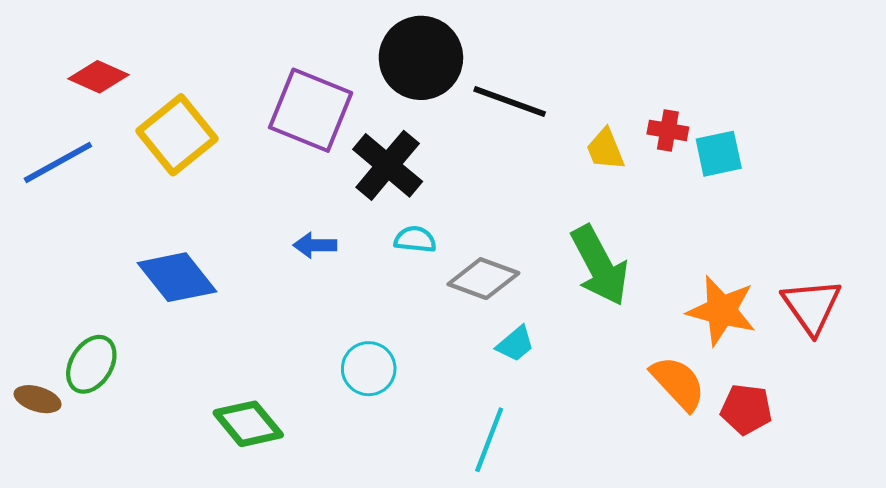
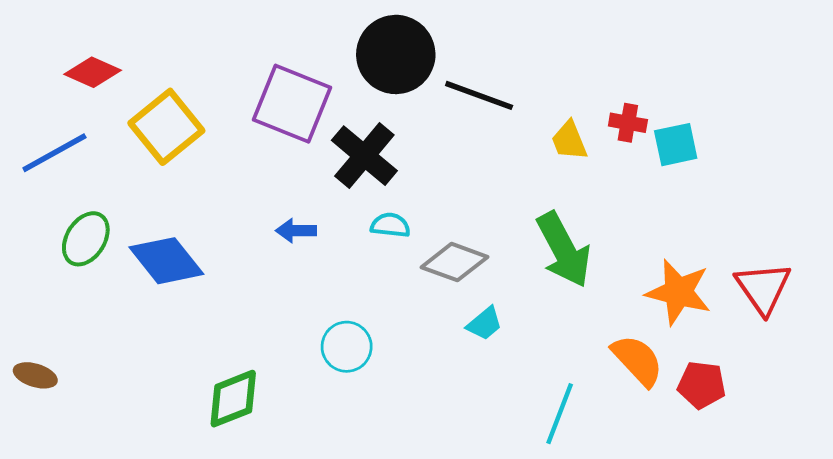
green ellipse: (91, 364) -> (86, 239), moved
green diamond: (248, 424) -> (233, 399), turned -72
cyan line: (489, 440) -> (560, 414), moved

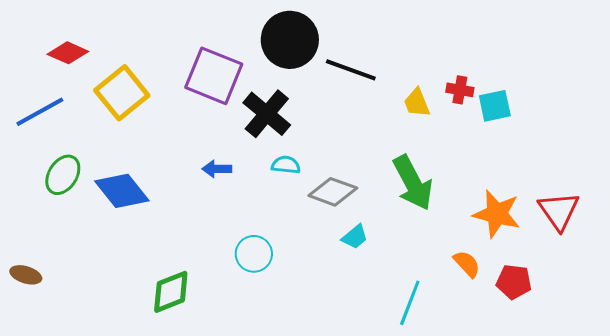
orange semicircle: (637, 360) -> (467, 264), size x0.7

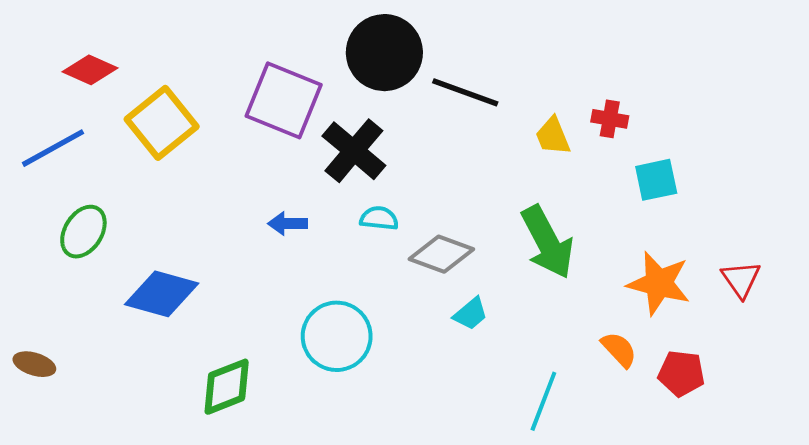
cyan square: (495, 106) -> (656, 180), moved
blue diamond: (122, 191) -> (162, 294), moved, turned -36
red triangle: (559, 211) -> (741, 279), size x0.7
cyan circle: (254, 254) -> (337, 336), size x1.4

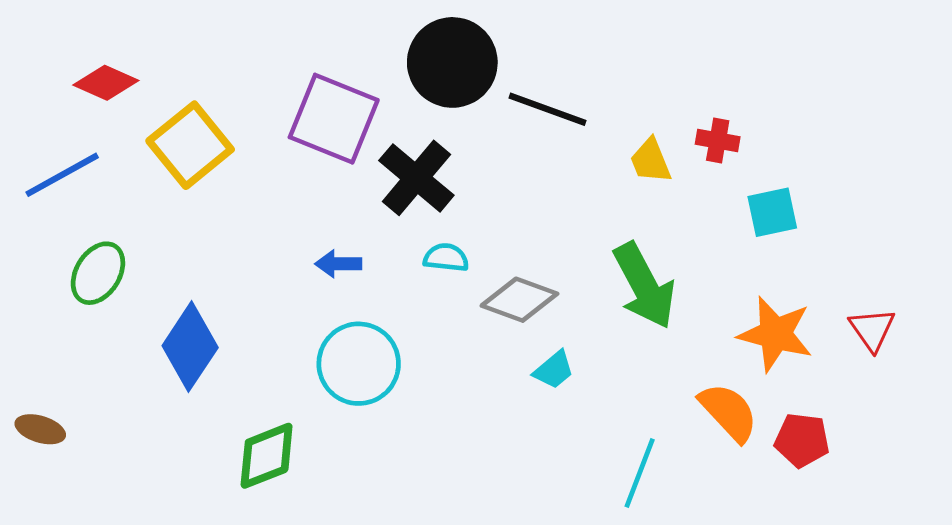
blue diamond: (162, 294) -> (190, 347), turned -72
cyan circle: (337, 336) -> (359, 364), moved
orange semicircle: (619, 350) -> (729, 412), size x1.4

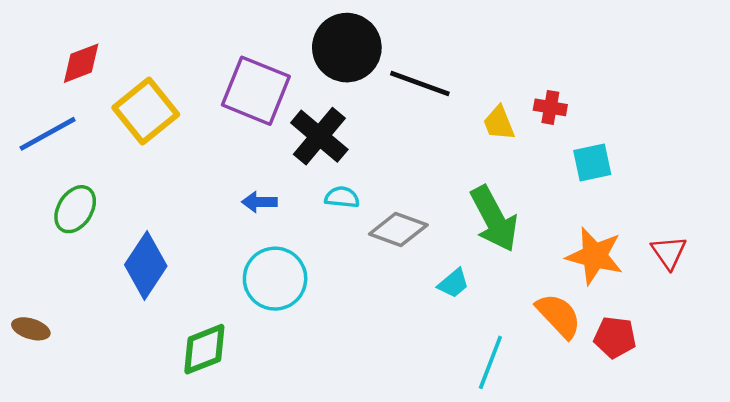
red diamond: (106, 83) -> (81, 63), turned -45
cyan trapezoid: (554, 370) -> (453, 283), moved

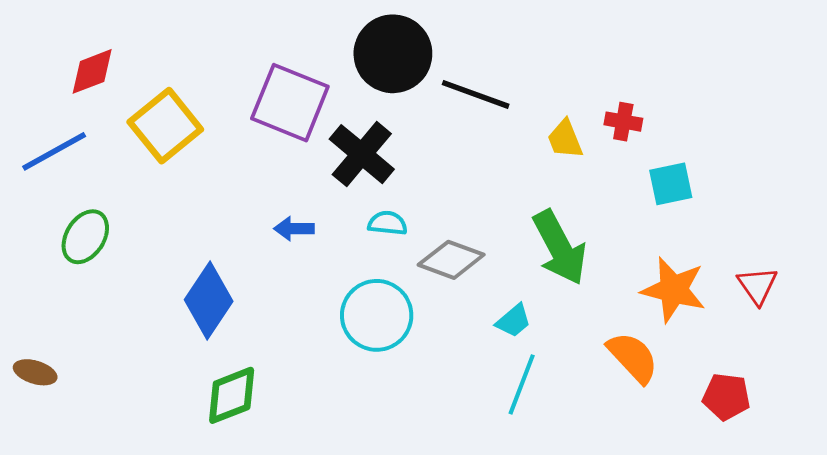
blue diamond: (146, 265) -> (209, 300), moved
cyan circle: (275, 279) -> (377, 315), moved
red pentagon: (615, 337) -> (726, 397), moved
cyan line: (490, 362) -> (522, 384), moved

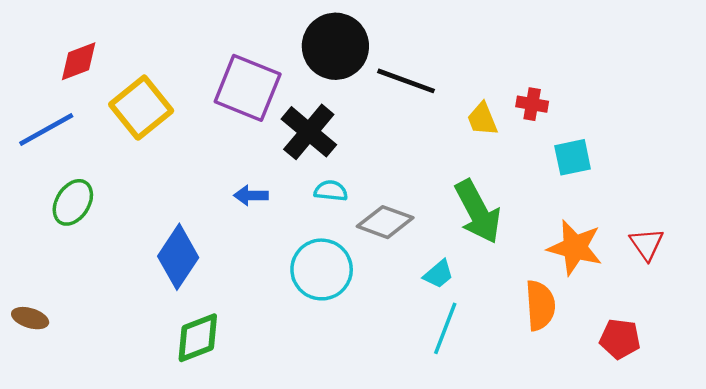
orange semicircle: (633, 357) -> (540, 305), turned 39

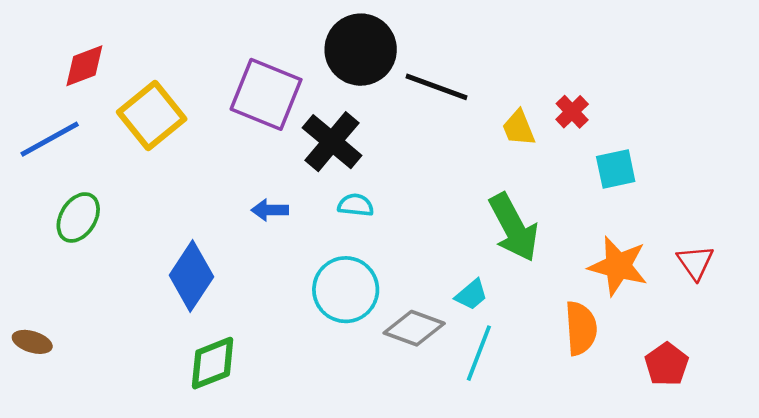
red cross: (532, 104) -> (572, 112), turned 36
gray diamond: (385, 222) -> (414, 328), moved
red pentagon: (620, 339) -> (667, 364), turned 30

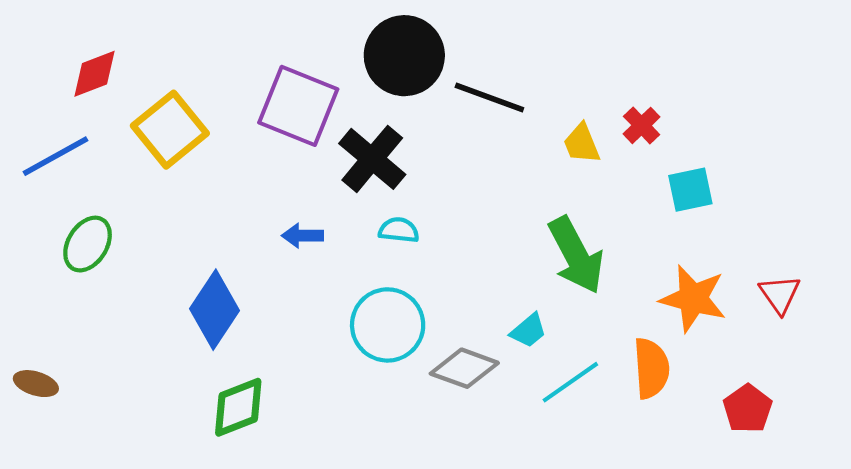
cyan line: (479, 353) -> (570, 382), moved, turned 34

